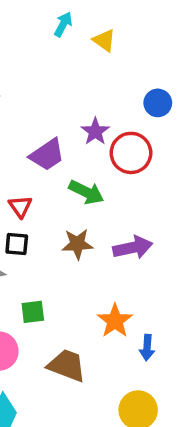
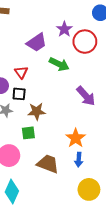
brown star: (77, 244) -> (37, 111), moved
purple arrow: (133, 248) -> (86, 96), turned 60
blue arrow: (147, 348) -> (79, 160), moved

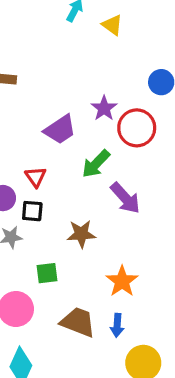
green arrow: (59, 64) -> (96, 164), turned 108
purple arrow: (86, 96) -> (125, 198), moved
brown star: (37, 111) -> (81, 234), moved
blue arrow: (79, 160) -> (117, 325), moved

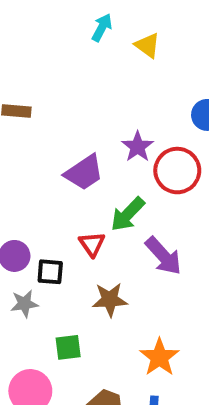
red triangle: (36, 177) -> (92, 244), moved

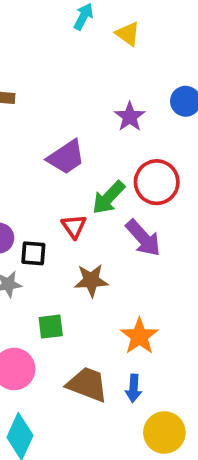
purple star: (138, 147) -> (130, 117), moved
red circle: (177, 171) -> (157, 182), moved

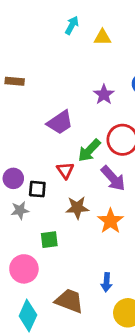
yellow triangle: (128, 34) -> (102, 37), turned -36
orange star: (139, 336) -> (110, 221), moved
brown trapezoid: (87, 384) -> (69, 301), moved

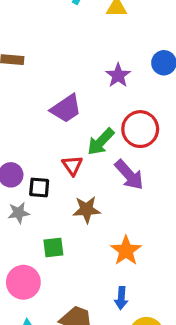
orange star: (110, 221) -> (126, 251), moved

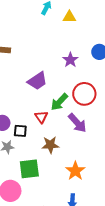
green square: (53, 247) -> (29, 169), size x1.5

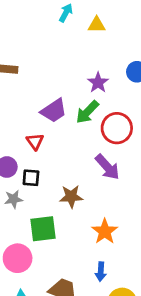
green arrow: (59, 102) -> (87, 112), moved
red triangle: (41, 117) -> (35, 142), moved

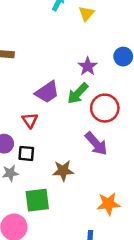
yellow triangle: (97, 25) -> (86, 14), turned -49
orange star: (105, 231) -> (108, 204), moved, turned 30

